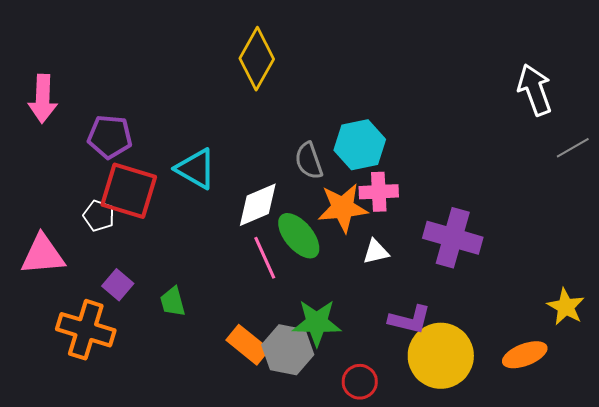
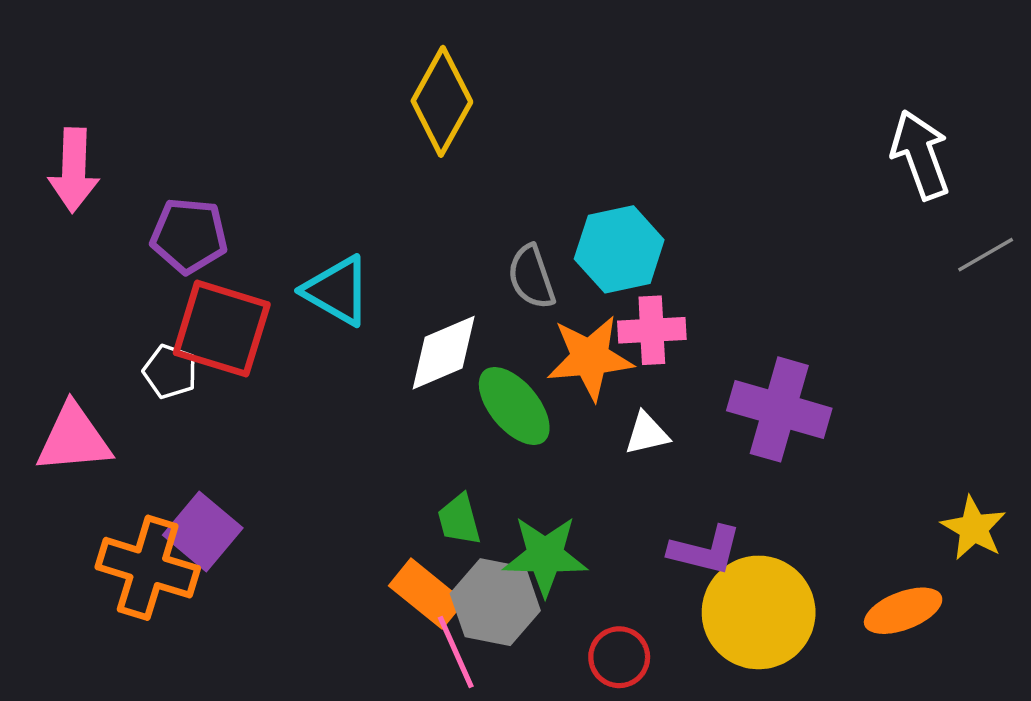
pink line: (265, 258) -> (456, 652), moved
purple square: (118, 285) -> (203, 532), moved, size x1.4
green trapezoid: (173, 302) -> (459, 520), moved

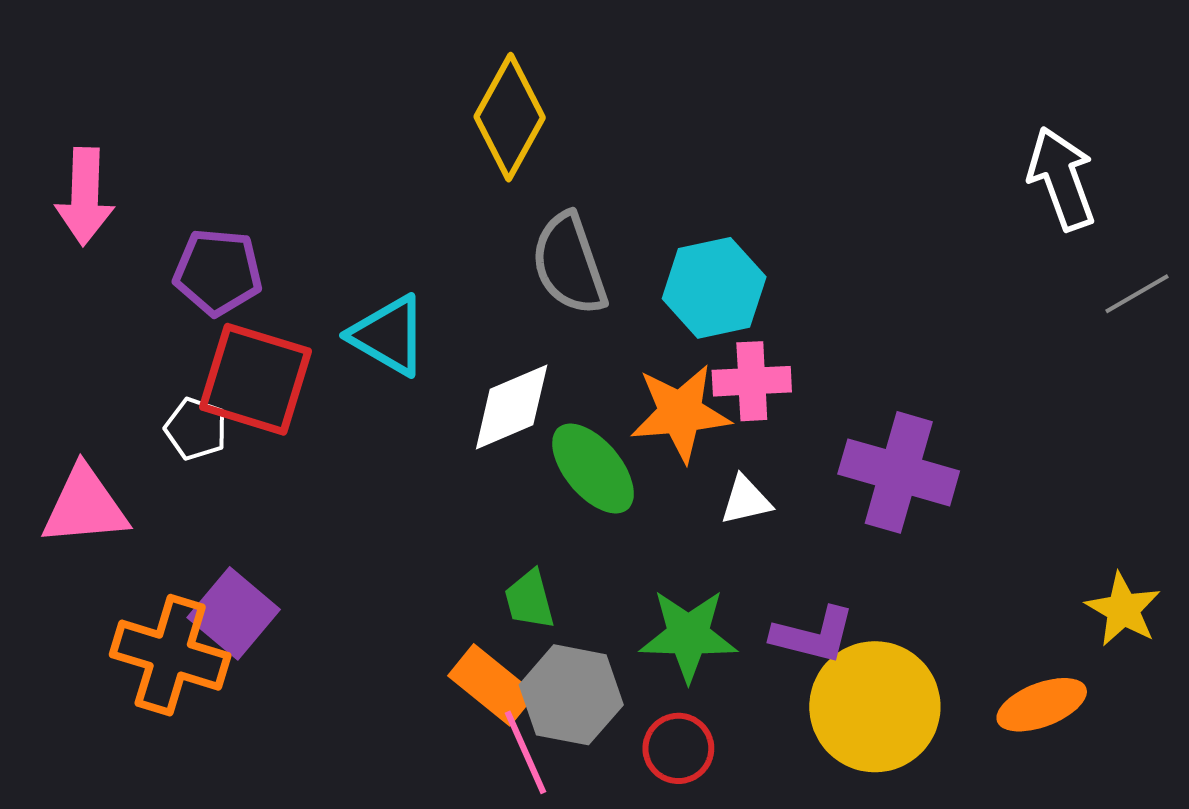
gray semicircle: (531, 277) -> (569, 264), moved, size x1.4
green star: (545, 556) -> (688, 635), moved
red circle: (619, 657) -> (678, 748), moved

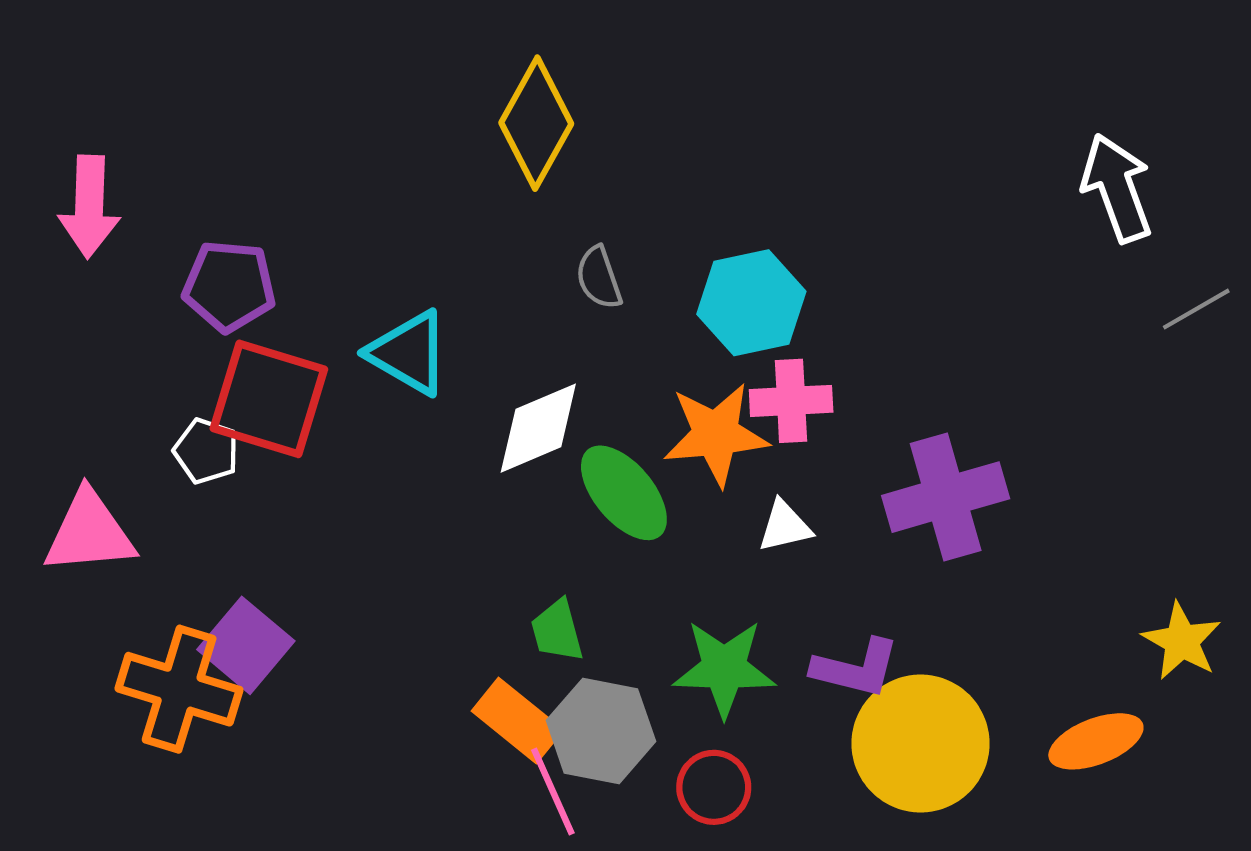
gray semicircle: (569, 264) -> (599, 278), size x0.6
purple cross: (899, 472) -> (946, 497), turned -32

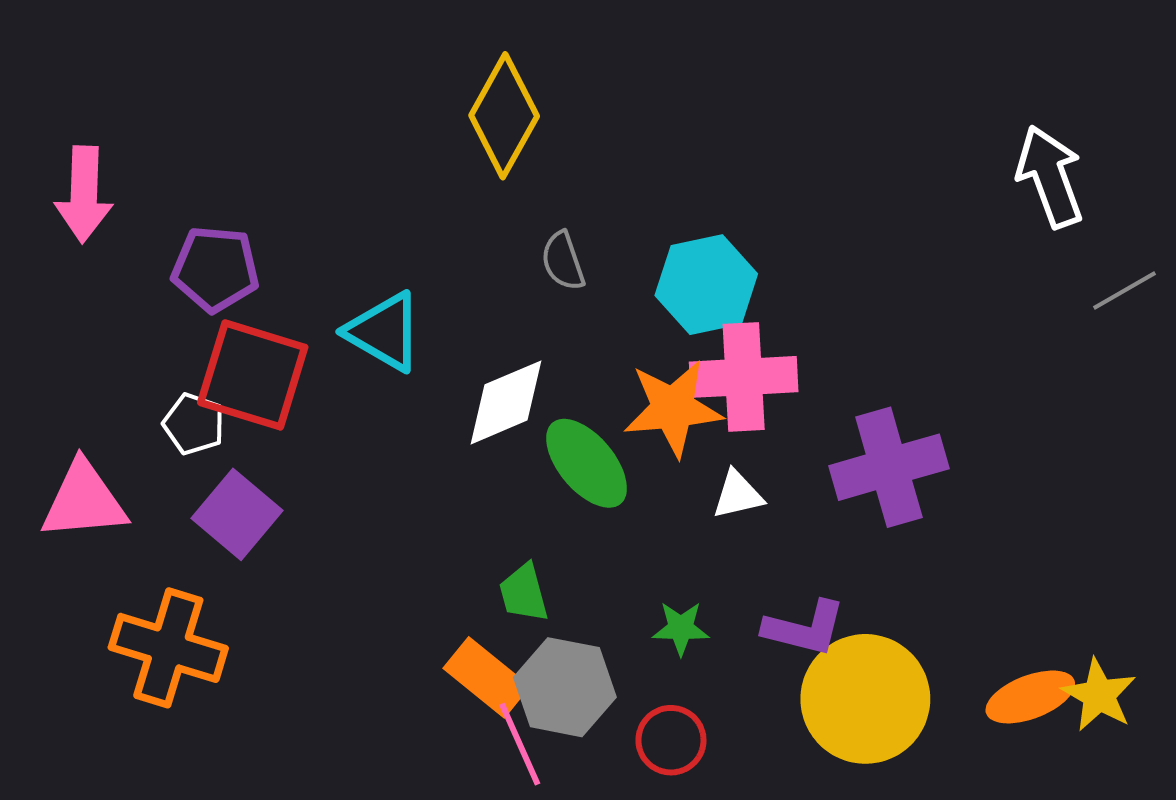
pink cross: (791, 401) -> (744, 377), size x1.4
yellow star: (1182, 641) -> (1099, 695), moved
purple square: (246, 645) -> (237, 514), moved
green star: (724, 668) -> (681, 628), size x0.6

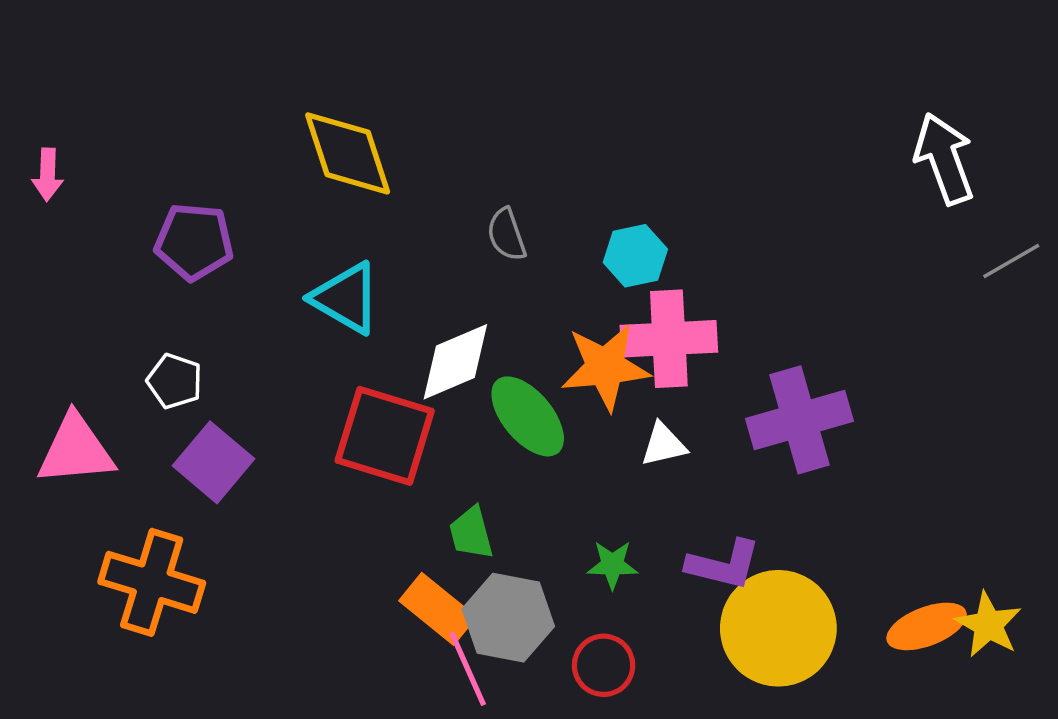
yellow diamond: (504, 116) -> (348, 153), moved, turned -47
pink arrow: (84, 194) -> (48, 175), moved, size x0.6
cyan hexagon: (706, 285) -> (635, 256), size x0.7
red square: (253, 375) -> (385, 436), moved

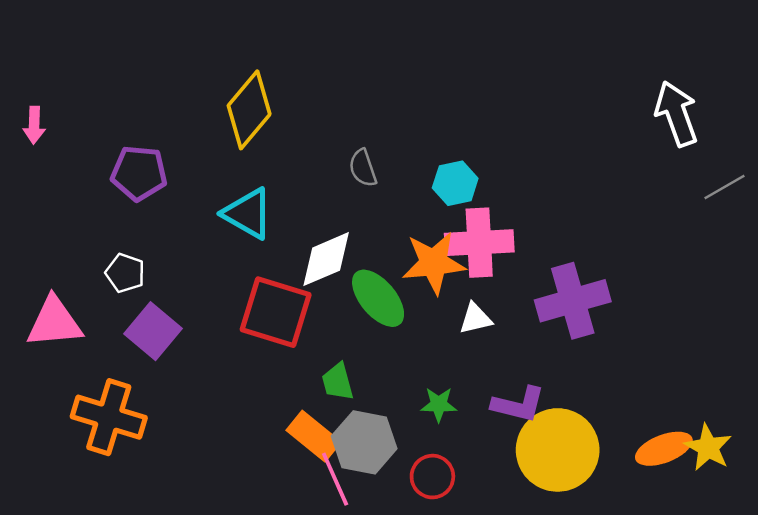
yellow diamond: (348, 153) -> (249, 110), turned 58

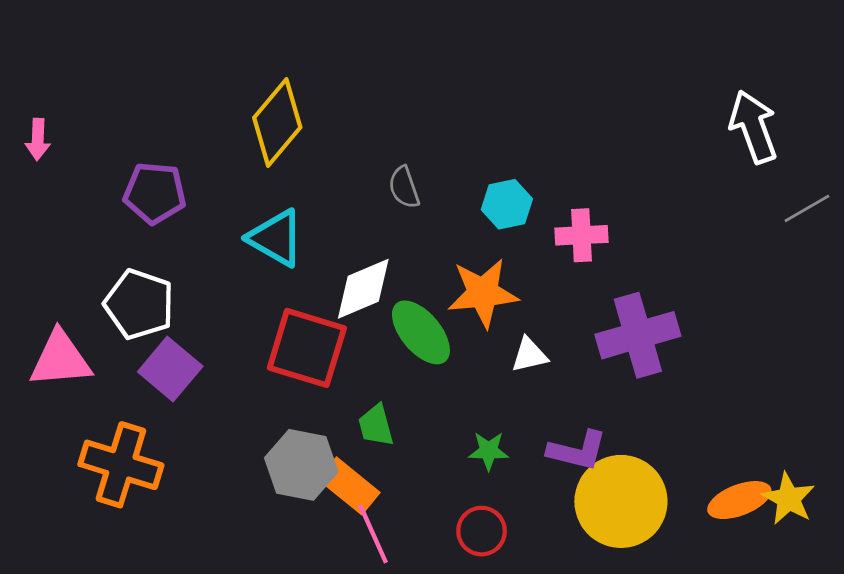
pink cross: (479, 243) -> (582, 235), moved, size x0.7
white pentagon: (125, 273) -> (139, 304), size x1.6
gray hexagon: (364, 442) -> (301, 465), moved

